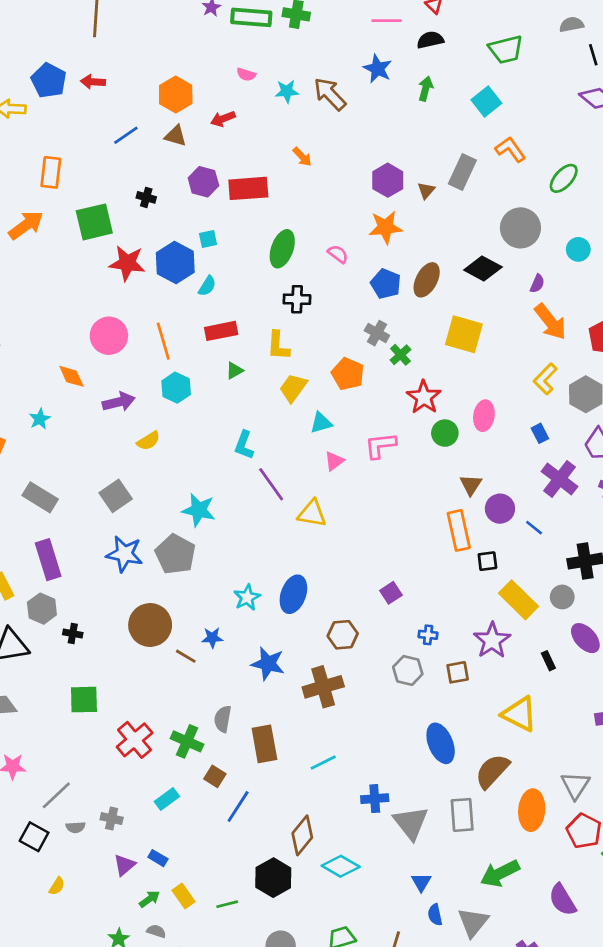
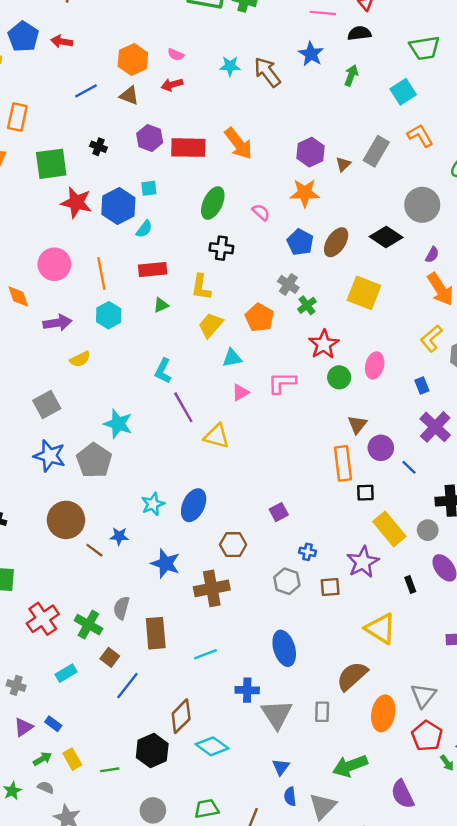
pink semicircle: (246, 74) -> (176, 55), moved
orange arrow: (302, 157) -> (238, 144), moved, size x1.8
blue ellipse: (441, 743) -> (284, 648), moved
gray rectangle: (462, 815) -> (322, 712), size x0.7

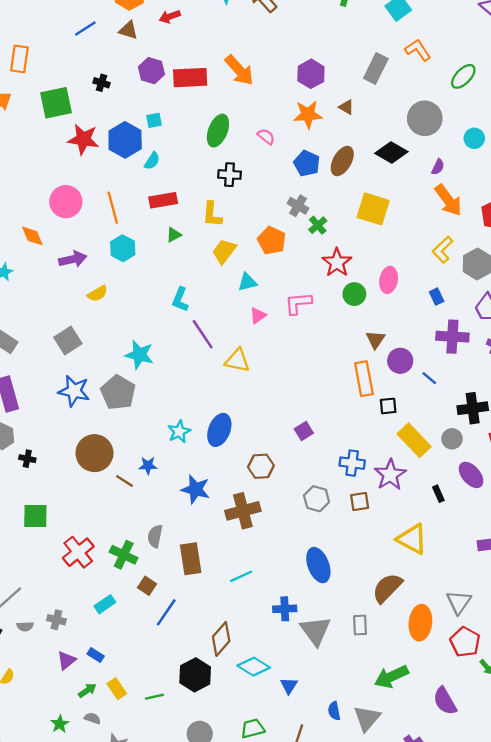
brown triangle: (343, 164) -> (346, 107), moved, turned -42
purple cross: (435, 427) -> (452, 337), turned -36
blue cross: (308, 552) -> (352, 463), moved, size x1.5
blue triangle: (281, 767) -> (289, 686), moved

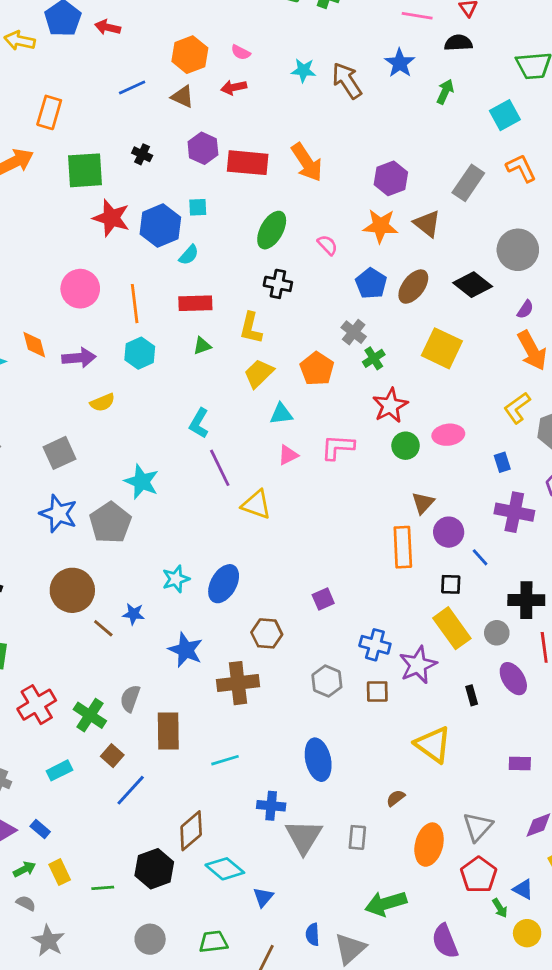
brown triangle: (346, 107) -> (427, 224), size x1.5
orange diamond: (32, 236) -> (34, 345), moved
pink ellipse: (389, 280) -> (448, 435), turned 65
black square: (388, 406) -> (451, 584), moved
brown semicircle: (387, 588) -> (396, 798), size x0.5

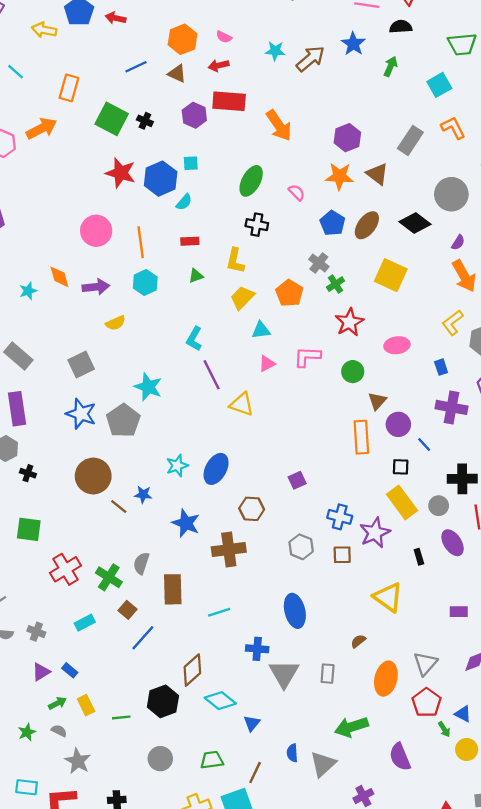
brown arrow: (347, 81) -> (310, 59), turned 84
red rectangle: (248, 163) -> (229, 101), moved
green square: (85, 170) -> (112, 119), moved, turned 32
red rectangle: (195, 303) -> (190, 241), size x0.7
green circle: (406, 446) -> (353, 372), moved

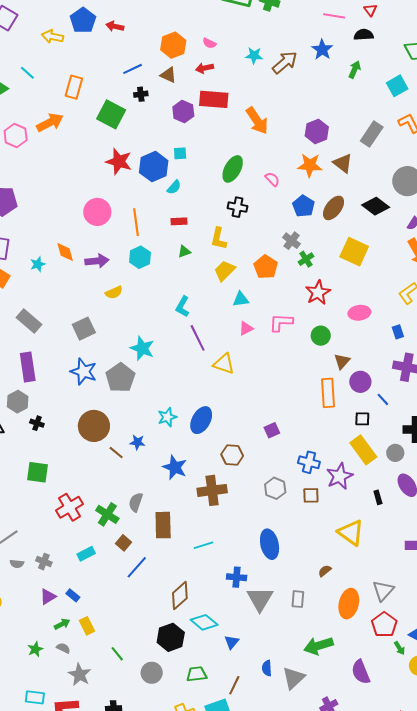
black cross: (145, 121) -> (141, 94), moved, turned -32
black hexagon: (163, 701) -> (171, 637), moved
green line: (121, 717) -> (117, 654), moved, turned 56

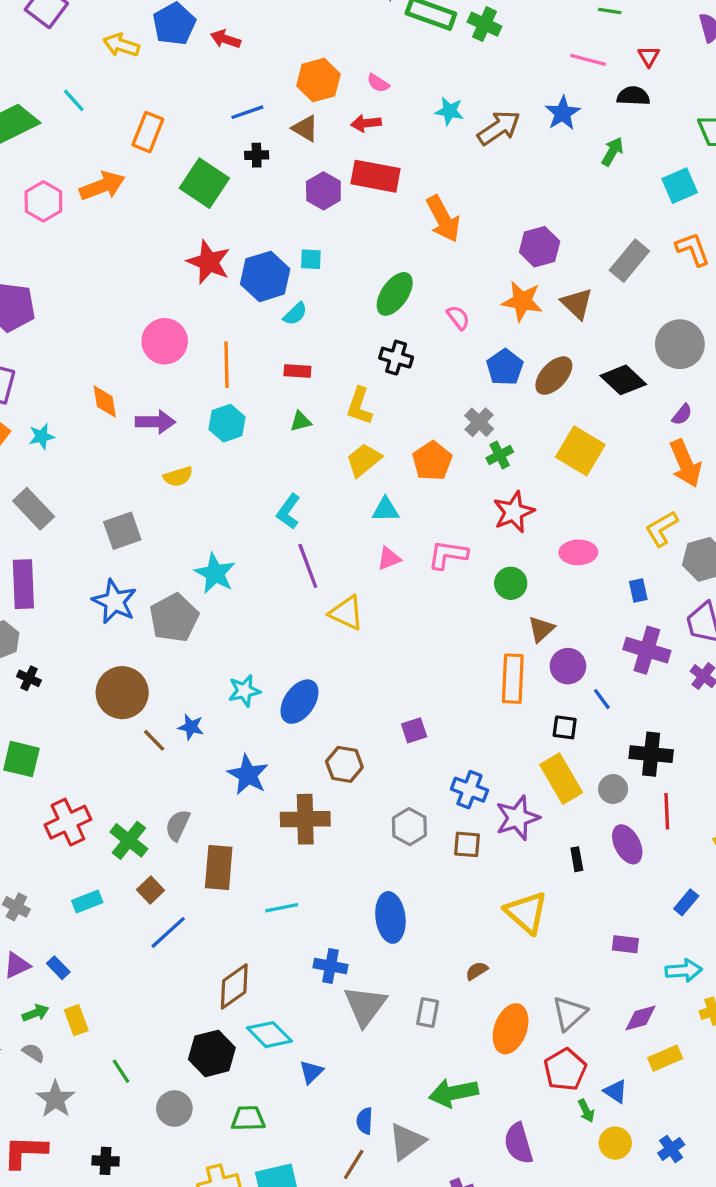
cyan star: (38, 264) -> (42, 436), moved
brown line: (234, 685) -> (354, 1164), moved

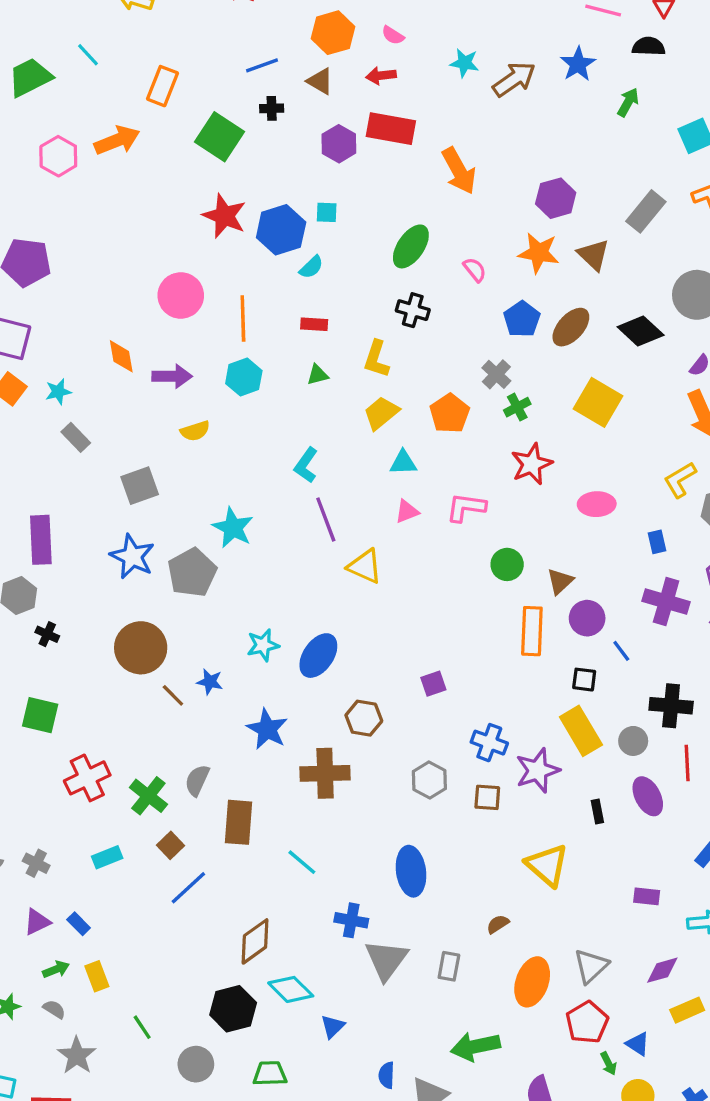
gray rectangle: (34, 509) -> (76, 437), moved, size x0.7
green circle: (511, 583) -> (507, 564), moved
cyan line: (282, 908) -> (302, 862), turned 52

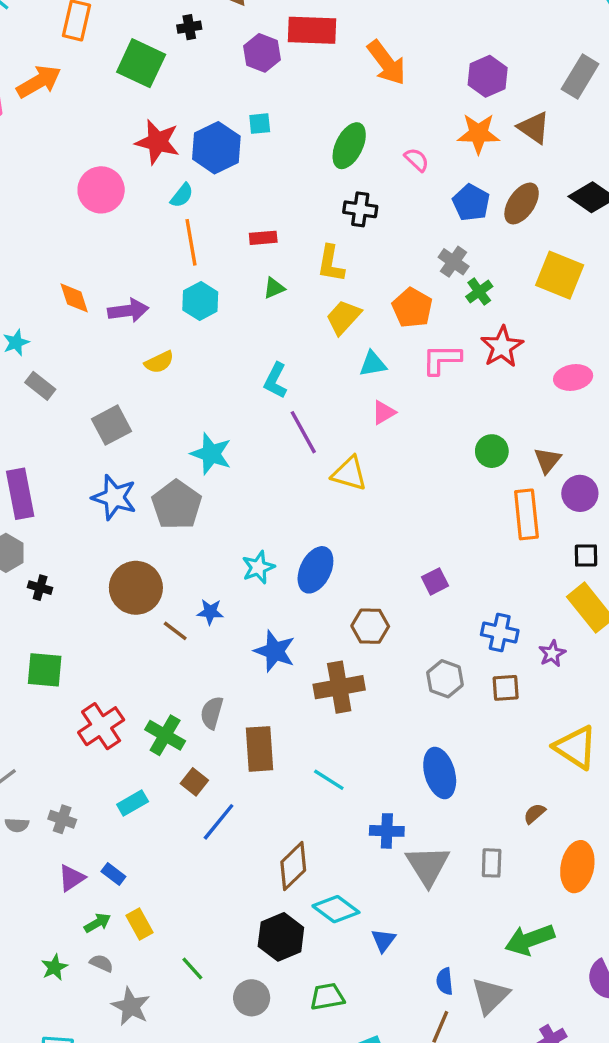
cyan semicircle: (311, 267) -> (182, 195), moved
pink circle: (181, 295) -> (101, 190), moved
pink L-shape: (466, 507) -> (442, 359), moved
purple star: (538, 770) -> (552, 654), size x0.6

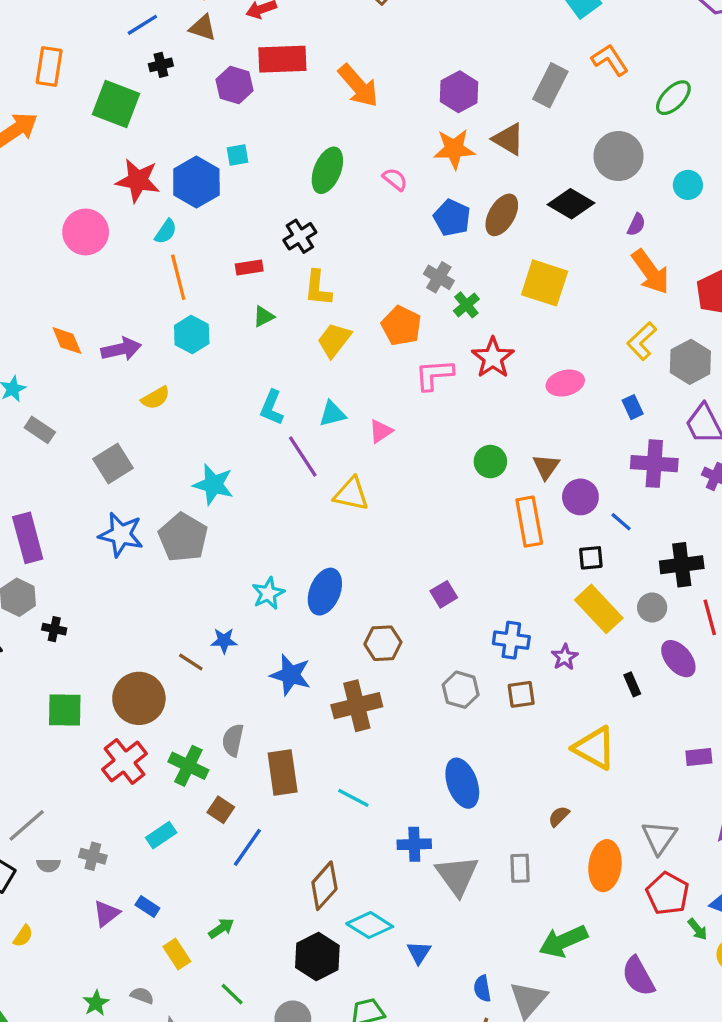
black cross: (360, 209) -> (300, 236), moved, turned -36
cyan triangle: (373, 364) -> (332, 414), moved
brown circle: (136, 588) -> (139, 698), moved
green arrow: (97, 923) -> (221, 928), moved

